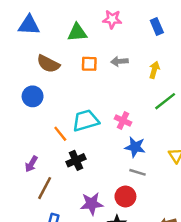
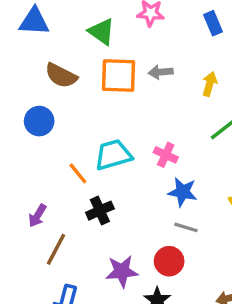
green triangle: (77, 32) -> (102, 32), turned 40
orange square: (89, 64) -> (118, 76), size x1.6

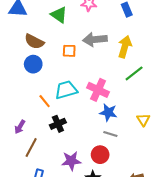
gray arrow: (161, 72) -> (95, 39), size x1.6
orange square: (118, 76) -> (69, 51), moved, size x0.6
yellow arrow: (210, 84) -> (125, 47), size x1.5
blue circle: (39, 121) -> (33, 64), moved
pink cross: (166, 155) -> (98, 90), size x1.5

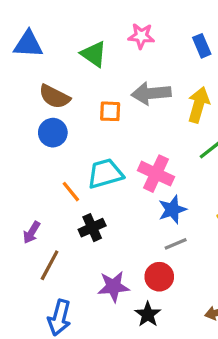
blue star: (108, 112) -> (172, 210), turned -30
gray line: (110, 134) -> (176, 244), turned -40

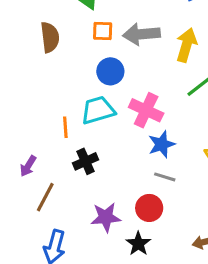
brown semicircle: (54, 97) -> (50, 37), turned -124
orange square: (110, 111) -> (103, 31), moved
blue circle: (53, 133) -> (110, 71), moved
orange line: (71, 192) -> (65, 127), turned 35
gray line: (176, 244) -> (165, 177), turned 40

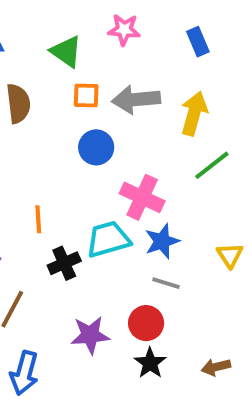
cyan trapezoid: (98, 110) -> (108, 239), moved
black star: (138, 244) -> (150, 363), moved

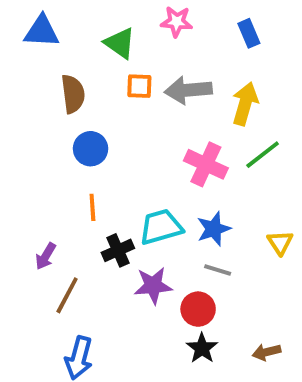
blue circle: (96, 147) -> (91, 149), moved
pink cross: (142, 197) -> (206, 164), moved
purple star: (90, 335) -> (153, 286), moved

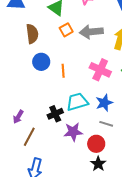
orange square: (139, 86) -> (66, 30), turned -32
orange line: (92, 207) -> (63, 71), moved

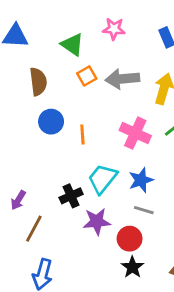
cyan trapezoid: (77, 102) -> (102, 179), turned -35

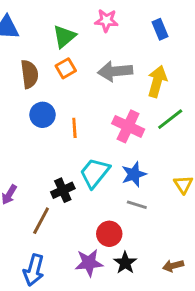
green triangle: (72, 45) -> (64, 36), turned 45
orange square: (87, 76) -> (66, 68), moved
purple star: (97, 222) -> (89, 263), moved
brown line: (34, 229) -> (41, 221), moved
red circle: (130, 239) -> (109, 234), moved

